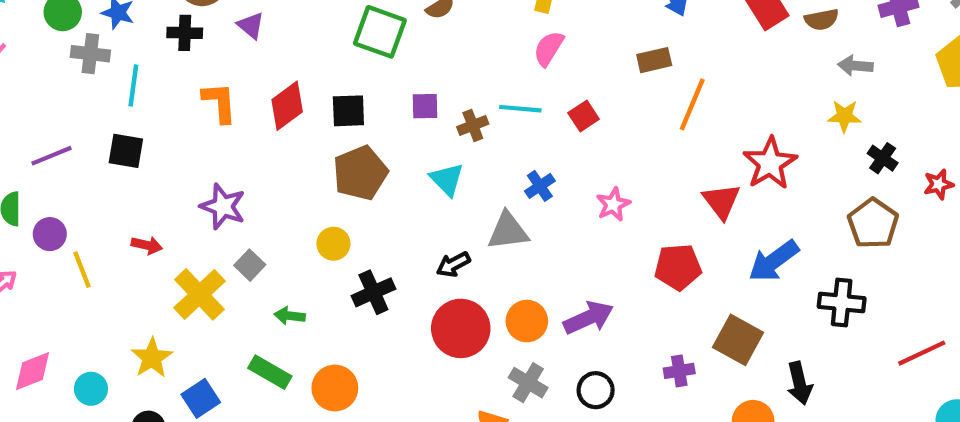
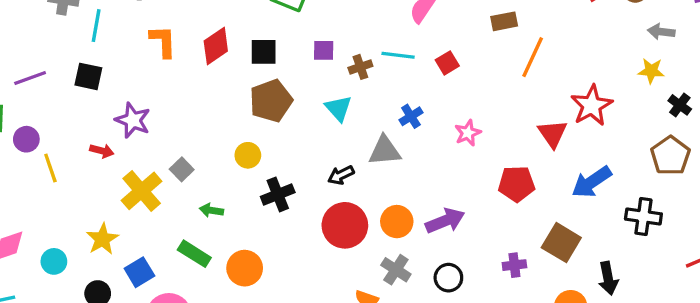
purple star: (223, 207) -> (133, 120), moved

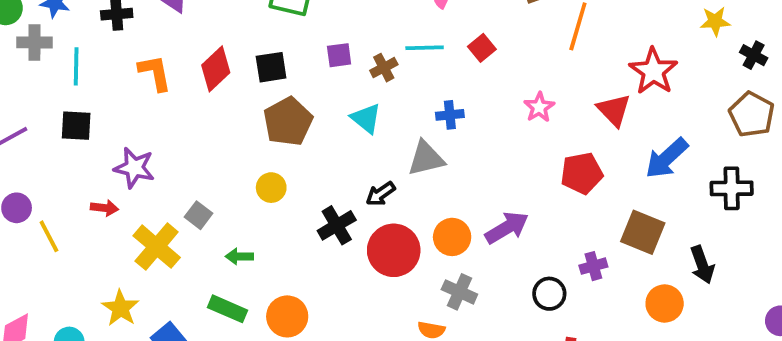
blue cross: (411, 116) -> (450, 115), turned 35
pink star: (468, 133) -> (539, 107), moved
black cross: (278, 194) -> (337, 225), moved
black circle: (448, 278) -> (549, 294), moved

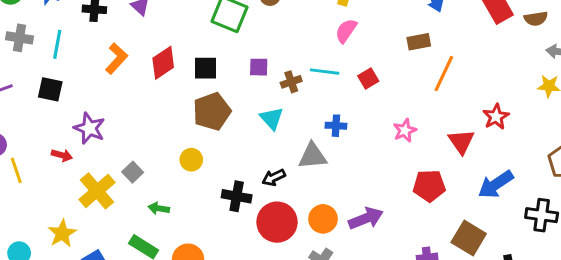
gray cross: (34, 42) -> (20, 38), moved
red star: (653, 71) -> (496, 117), size x0.7
orange L-shape: (155, 73) -> (116, 59), turned 44
black cross: (337, 225) -> (237, 196), turned 32

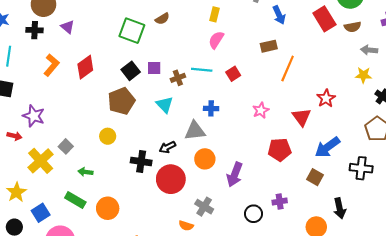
black square: (205, 68) -> (131, 71), moved, turned -36
purple arrow: (366, 218) -> (235, 174), turned 135
orange circle: (323, 219) -> (205, 159), moved
brown square: (469, 238) -> (315, 177), moved, size x0.7

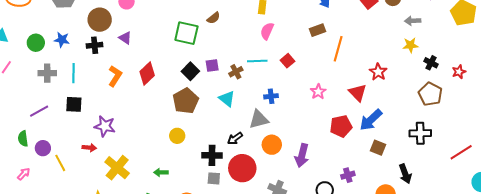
gray square: (66, 146) -> (214, 178), moved, turned -32
blue arrow: (327, 147) -> (371, 120), moved

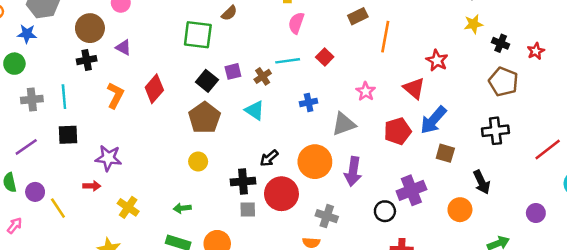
blue star: (62, 40) -> (27, 34), moved
gray triangle: (259, 119) -> (344, 124), moved
orange circle: (272, 145) -> (315, 162), size x1.4
yellow cross: (117, 168) -> (128, 207), size x0.7
purple cross: (348, 175) -> (411, 190), size x1.6

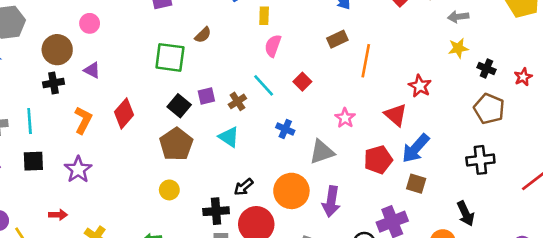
cyan line: (288, 61) -> (264, 85), turned 55
blue cross: (309, 102) -> (285, 129), turned 35
brown square: (445, 153) -> (416, 184), moved
purple star: (108, 158) -> (78, 169), moved, turned 30

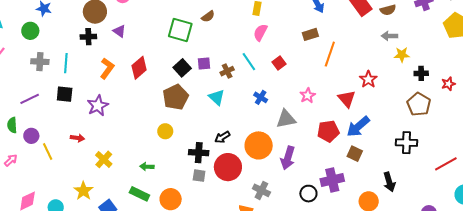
gray arrow: (458, 17) -> (389, 36), moved
black cross: (486, 69) -> (421, 73), turned -32

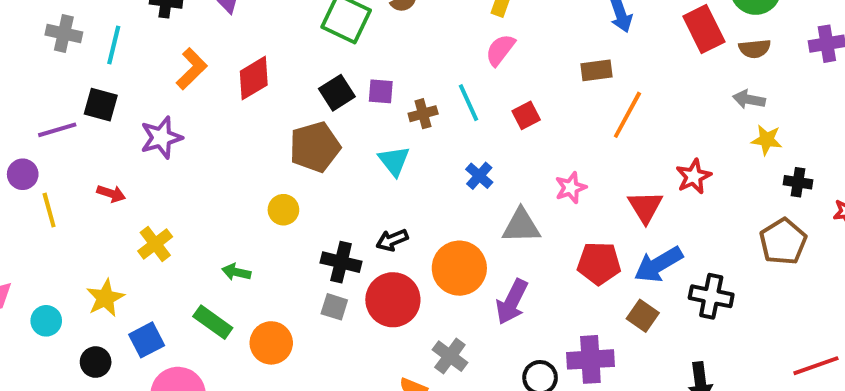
purple line: (30, 99) -> (57, 130), moved
black cross: (407, 143) -> (711, 296), moved

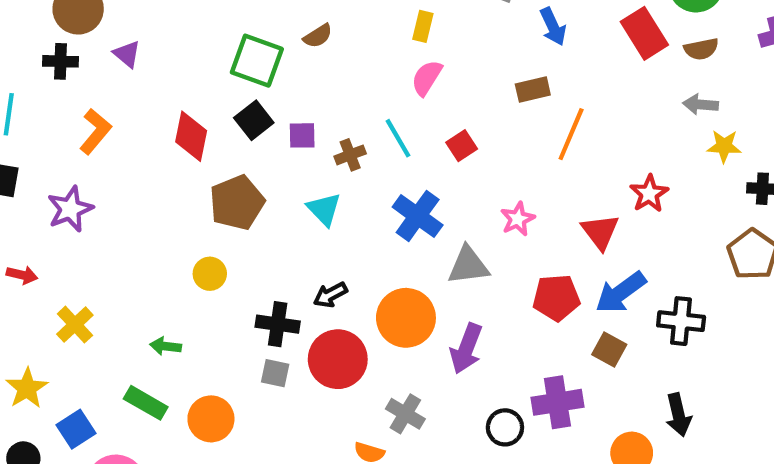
red diamond: (254, 78) -> (191, 136), moved, turned -42
black square: (337, 93) -> (254, 120), moved
blue cross: (479, 176) -> (418, 216), size x1.6

